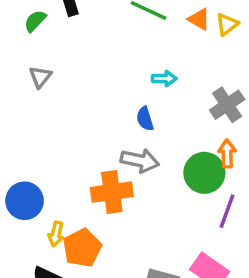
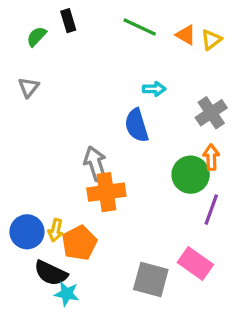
gray triangle: (40, 77) -> (29, 87), moved
blue semicircle: (145, 119) -> (137, 125), size x1.5
gray arrow: (140, 161) -> (95, 164), moved, turned -120
blue circle: (25, 201) -> (27, 232), moved

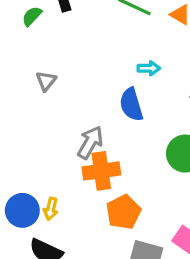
gray triangle: (29, 87) -> (46, 81), moved
gray arrow: (95, 164) -> (90, 142), turned 48
orange pentagon: (79, 243) -> (123, 212), moved

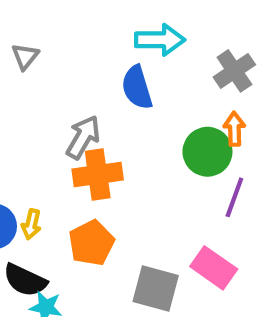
cyan arrow: (149, 68) -> (160, 40), size x1.6
orange pentagon: (123, 212) -> (91, 243), moved

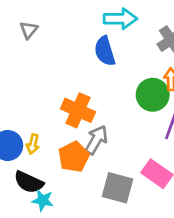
gray arrow: (83, 137) -> (96, 140), moved
orange cross: (98, 175) -> (78, 110), turned 32

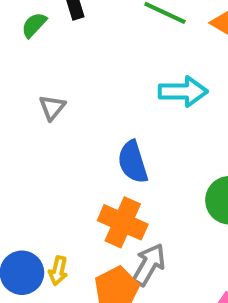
blue semicircle: (105, 51) -> (133, 162), moved

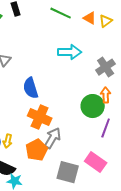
blue semicircle: (133, 162) -> (31, 88), moved

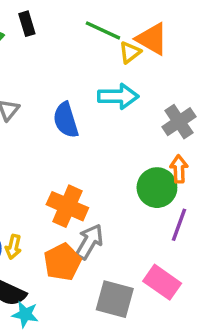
orange triangle: (90, 18) -> (152, 39), size x1.5
yellow triangle: (106, 21) -> (130, 52), moved
blue semicircle: (31, 88) -> (66, 120), moved

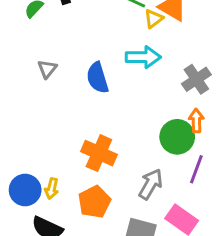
gray arrow: (89, 242) -> (151, 184), moved

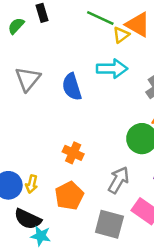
gray triangle: (47, 69) -> (28, 79), size x1.5
orange cross: (99, 153) -> (73, 153), size x0.7

